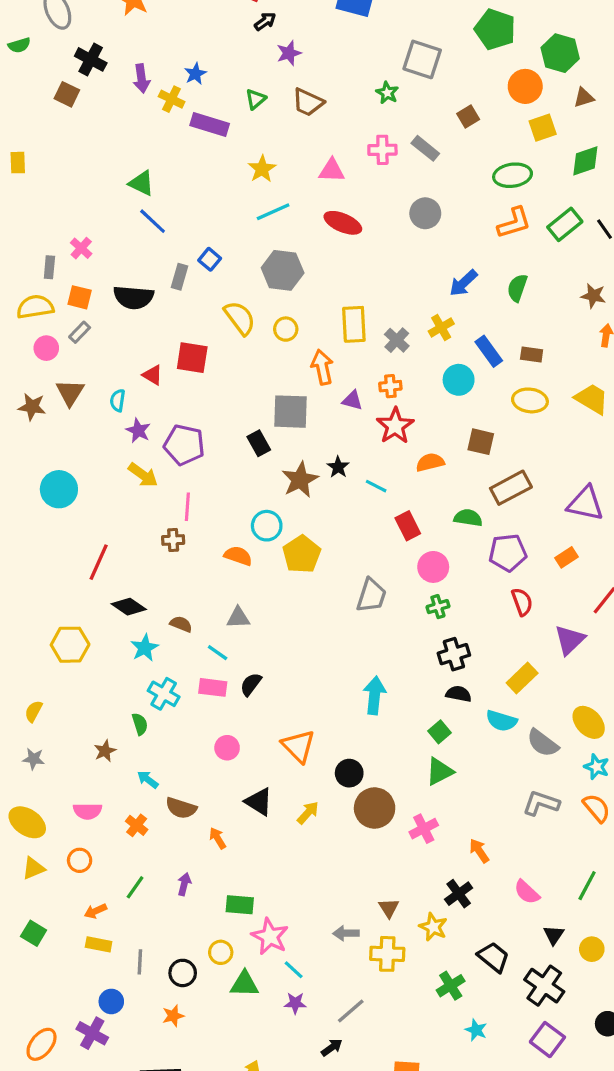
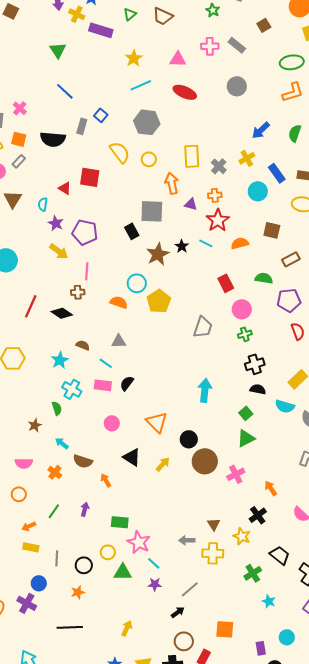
green triangle: (141, 183) -> (58, 50), moved, turned 30
cyan line: (376, 486) -> (206, 243), moved
brown rectangle: (511, 488) -> (291, 259), size x0.7
black diamond: (129, 607) -> (62, 313), moved

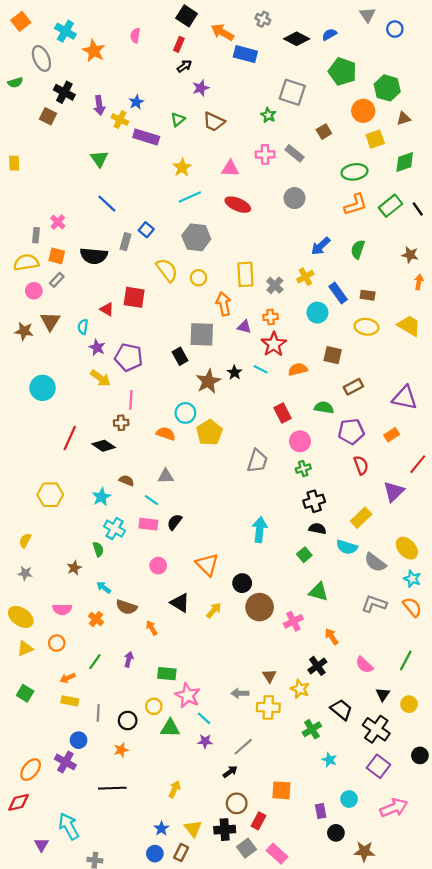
green triangle: (246, 438) -> (318, 592), moved, turned 42

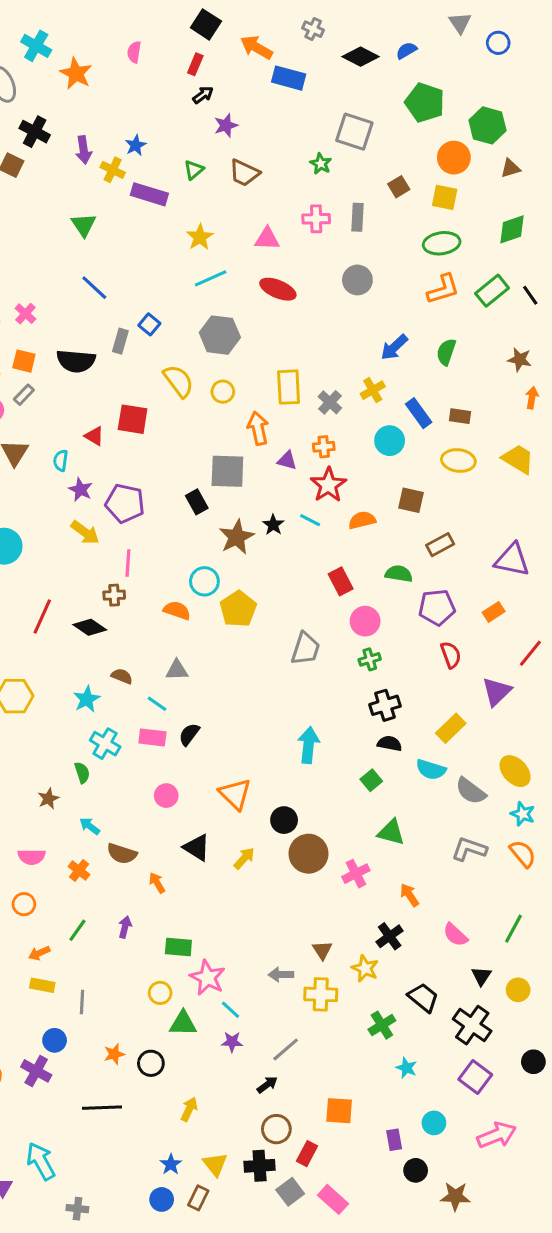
yellow square: (375, 139) -> (445, 197), moved, turned 30
gray rectangle: (294, 153) -> (357, 217), turned 54
black circle: (128, 721) -> (151, 1063), moved

